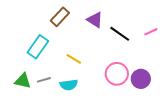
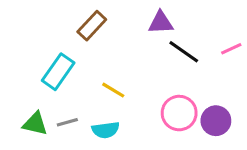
purple triangle: (95, 20) -> (161, 23), moved, turned -36

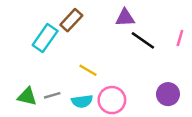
pink line: (231, 49) -> (180, 38), turned -49
cyan rectangle: (58, 72) -> (45, 38), moved
pink circle: (179, 113) -> (112, 100), moved

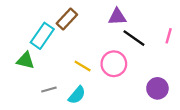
green triangle: (27, 96) -> (25, 60), moved
pink circle: (112, 100) -> (114, 64), moved
cyan semicircle: (82, 101) -> (77, 95), turned -42

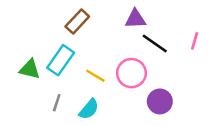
cyan rectangle: (42, 36) -> (61, 60), moved
purple circle: (157, 88) -> (160, 101), moved
gray line: (49, 89) -> (57, 103), turned -56

